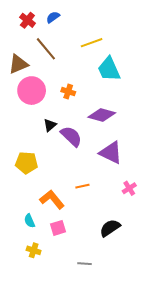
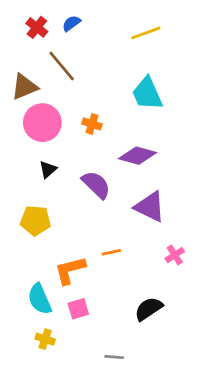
yellow line: (92, 43) -> (146, 33), moved
black triangle: (50, 125) -> (48, 169), moved
orange L-shape: (52, 199) -> (70, 270), turned -65
cyan semicircle: (30, 221) -> (40, 299), size x1.6

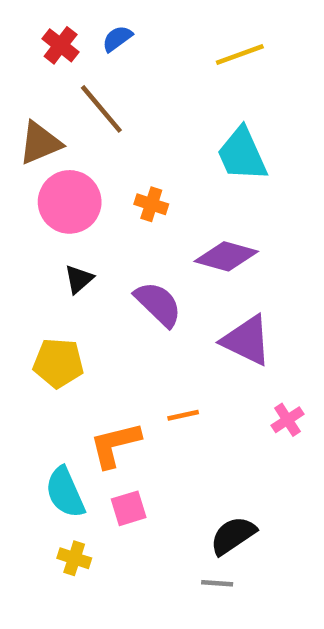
black semicircle: (149, 309) -> (233, 536), moved
gray line: (114, 357) -> (217, 583), moved

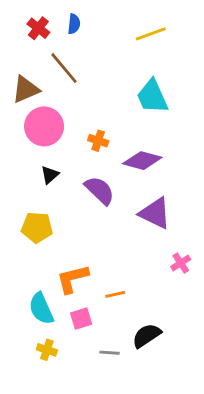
blue semicircle: (117, 39) -> (74, 24), turned 132
orange cross: (151, 204) -> (98, 141), moved
orange line: (183, 415) -> (115, 294), moved
gray line: (217, 583) -> (110, 353), moved

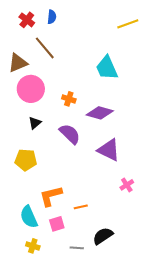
yellow line: (151, 34) -> (128, 24), moved

